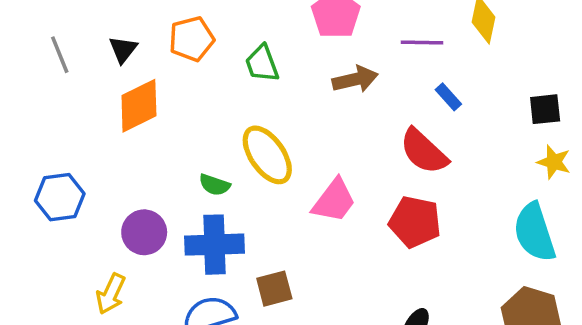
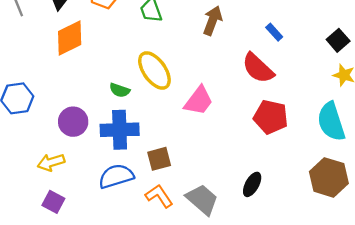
brown arrow: (355, 79) -> (213, 21), turned -56
black square: (545, 109) -> (338, 40), turned -35
red pentagon: (415, 222) -> (271, 117), moved
yellow arrow: (111, 294) -> (51, 162), turned 48

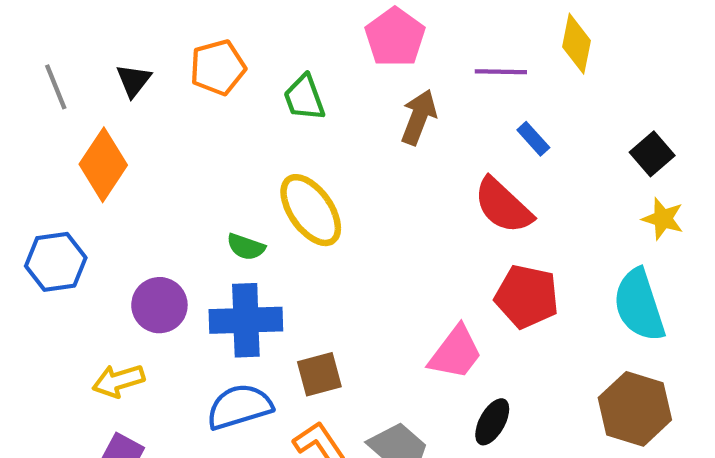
orange diamond: (70, 38) -> (103, 165), moved, turned -30
pink trapezoid: (199, 101) -> (455, 353), moved

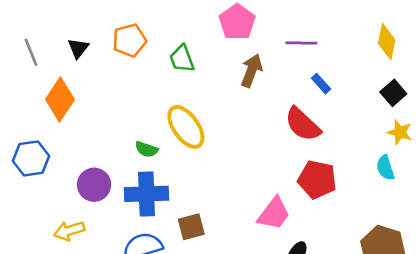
yellow diamond: (577, 44) -> (387, 42), moved
cyan semicircle: (639, 305) -> (385, 168), moved, size x0.6

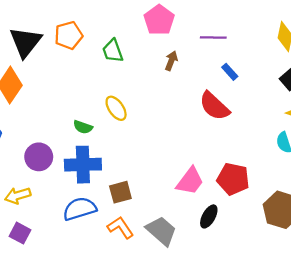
black triangle: (78, 48) -> (25, 42), size x1.8
brown arrow: (252, 71) -> (171, 61), size x0.7
yellow ellipse: (186, 127) -> (116, 108), size x0.7
red pentagon: (317, 179) -> (233, 179), moved

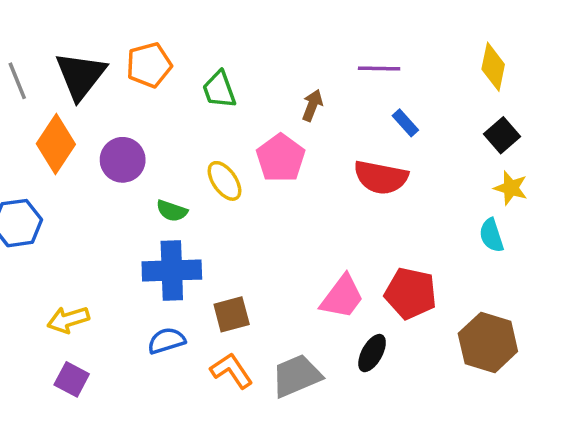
pink pentagon: (159, 20) -> (281, 158), moved
red semicircle: (214, 106) -> (381, 177), turned -32
purple circle: (39, 157) -> (123, 160), moved
blue semicircle: (80, 209) -> (167, 341), size x0.7
gray trapezoid: (161, 231) -> (296, 376), turned -64

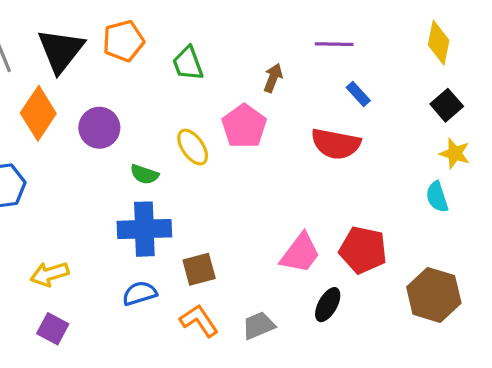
gray trapezoid: (296, 376) -> (259, 326), size x0.7

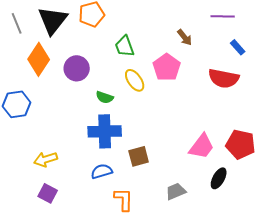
green trapezoid: (188, 63) -> (125, 46), moved
brown arrow: (273, 78) -> (185, 37), turned 120
orange L-shape: (199, 321) -> (124, 199), moved, turned 35

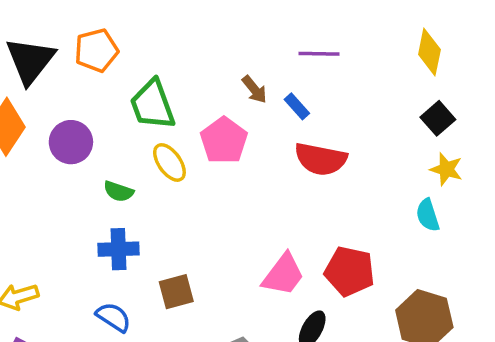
green trapezoid: (125, 46) -> (152, 105), size x1.4
blue rectangle: (238, 47) -> (297, 106), moved
blue cross: (105, 131) -> (119, 249), size x0.7
blue semicircle: (102, 171) -> (113, 317), turned 50

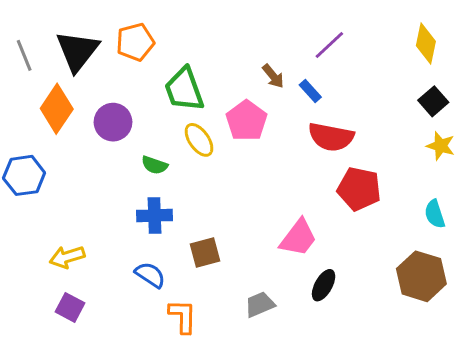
purple line: (319, 54) -> (329, 45), turned -44
cyan semicircle: (428, 215) -> (435, 214), moved
red pentagon: (350, 271) -> (359, 189), moved

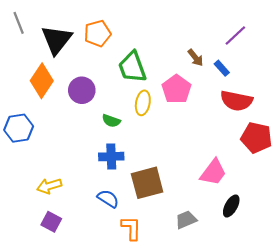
gray line: (24, 55) -> (19, 23), moved
yellow ellipse: (199, 140) -> (143, 103), turned 45
brown square: (205, 253) -> (147, 183), size x1.5

